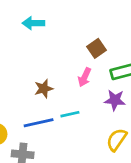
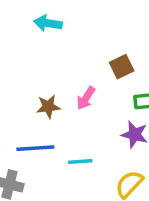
pink arrow: (85, 77) -> (86, 98), moved
cyan line: (70, 114) -> (80, 162), moved

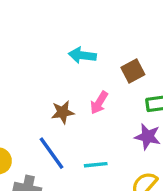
cyan arrow: (48, 23) -> (82, 55), moved
blue line: (35, 148) -> (51, 153), turned 60

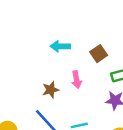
pink arrow: (99, 103) -> (77, 80), turned -35

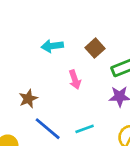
brown star: (51, 90) -> (28, 99), moved

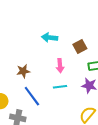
cyan line: (85, 129) -> (60, 87), moved

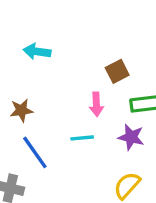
cyan arrow: (50, 38) -> (37, 52), moved
pink arrow: (60, 66) -> (96, 104), moved

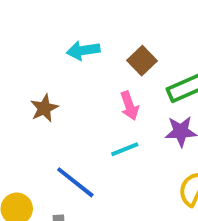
cyan arrow: (37, 52) -> (83, 50), moved
brown star: (21, 110) -> (44, 108), moved

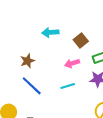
pink arrow: (129, 106) -> (72, 63), turned 88
blue line: (75, 182) -> (32, 86), moved

